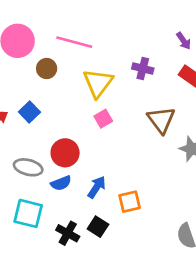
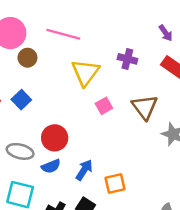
brown circle: (47, 69) -> (27, 58), moved
pink square: (103, 119) -> (104, 106), moved

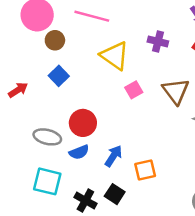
yellow triangle: (85, 72) -> (115, 56), turned -32
blue square: (21, 100) -> (59, 76), moved

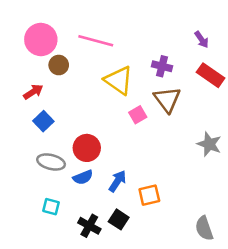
blue square: (59, 76) -> (43, 121), moved
red arrow: (18, 90) -> (33, 92), moved
brown triangle: (176, 91) -> (167, 99), moved
cyan square: (47, 181) -> (51, 207), size x0.6

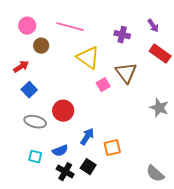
pink circle: (41, 39) -> (27, 26), size x0.7
purple cross: (162, 66) -> (122, 35), moved
blue semicircle: (83, 177) -> (60, 151), moved
gray semicircle: (204, 228) -> (155, 174), turned -30

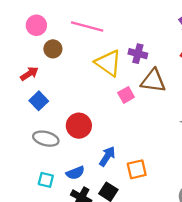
purple cross: (122, 35) -> (138, 54), moved
brown triangle: (126, 73) -> (153, 81), turned -45

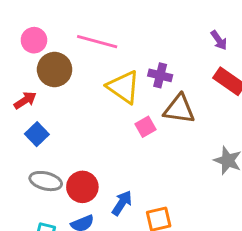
brown circle: (53, 49) -> (55, 70), size x1.5
red circle: (79, 126) -> (82, 187), moved

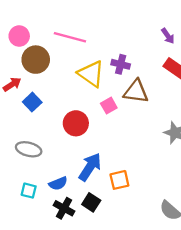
blue square: (37, 134) -> (32, 102), moved
red circle: (82, 187) -> (76, 123), moved
blue arrow: (122, 203) -> (90, 167), size x1.4

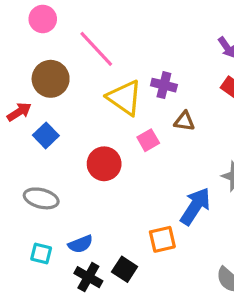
pink circle: (19, 36) -> (43, 19), moved
pink line: (70, 37) -> (96, 49), turned 32
brown triangle: (136, 91) -> (184, 121), size x0.6
blue arrow: (90, 167) -> (195, 206), moved

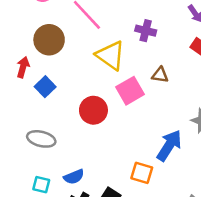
purple cross: (164, 85) -> (146, 31), moved
red arrow: (19, 112) -> (23, 67), turned -42
pink square: (148, 140) -> (130, 91), size x1.5
orange square: (162, 239) -> (142, 173), turned 30

